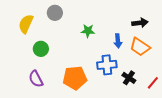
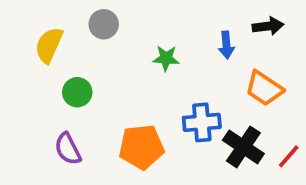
black arrow: (140, 23) -> (268, 26), moved
blue arrow: (118, 41) -> (226, 45), moved
black cross: (129, 78) -> (243, 147), size x1.5

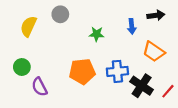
green circle: (77, 92) -> (22, 67), moved
orange pentagon: (141, 147) -> (82, 71), moved

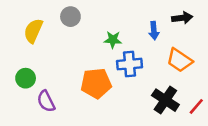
blue cross: (117, 71) -> (129, 64), moved

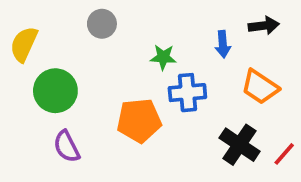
yellow semicircle: (33, 31) -> (24, 44), moved
green circle: (26, 78) -> (55, 91), moved, size x1.5

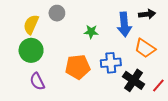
yellow semicircle: (24, 44) -> (31, 24), moved
blue arrow: (223, 44) -> (124, 24), size x1.6
blue cross: (187, 93) -> (111, 63), moved

